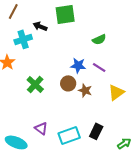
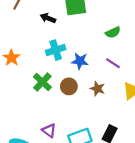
cyan cross: (23, 39) -> (56, 50), moved
blue star: (78, 65) -> (80, 61), moved
brown circle: (68, 83) -> (69, 86), moved

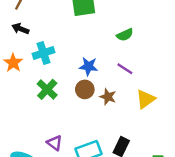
black arrow: (48, 18) -> (20, 29), moved
cyan cross: (56, 50) -> (44, 53), moved
brown circle: (69, 86) -> (85, 89), moved

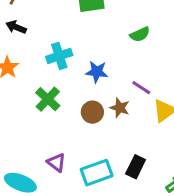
cyan cross: (44, 53) -> (59, 56), moved
purple line: (125, 69) -> (141, 88), moved
brown circle: (85, 89) -> (92, 112), moved

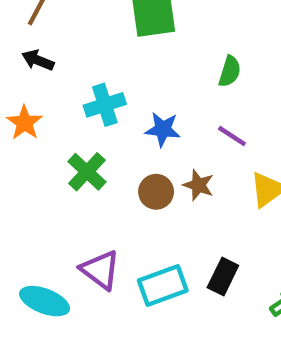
green semicircle: (140, 34) -> (230, 71), turned -48
purple line: (141, 88) -> (232, 136), moved
purple triangle: (56, 162) -> (100, 270), size x1.4

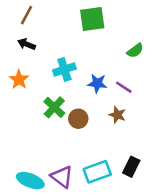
green semicircle: (230, 71) -> (135, 51), turned 36
purple line: (232, 136) -> (124, 87), moved
brown circle: (156, 192) -> (78, 119), moved
purple triangle: (100, 270) -> (62, 177), moved

